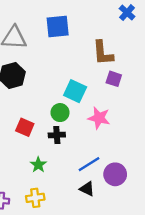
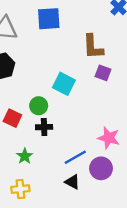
green circle: (60, 113) -> (39, 106), moved
pink star: (99, 118) -> (109, 138), moved

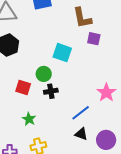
pink star: (109, 138) -> (106, 93), turned 30
green star: (25, 156) -> (29, 119), moved
purple circle: (101, 168) -> (106, 140), moved

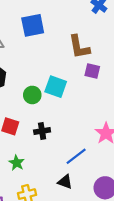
green circle: (44, 74) -> (32, 95), moved
black triangle: (81, 134) -> (65, 182), moved

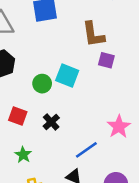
black cross: (42, 131) -> (51, 122), turned -35

